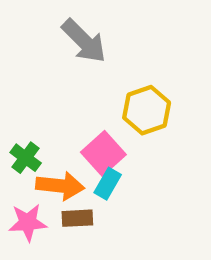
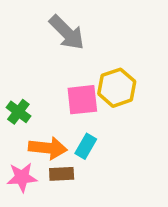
pink square: (103, 153) -> (82, 100), moved, turned 36
green cross: (26, 158) -> (18, 112), moved

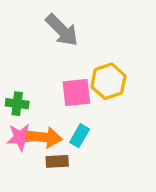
green cross: (18, 112) -> (17, 104), turned -30
pink star: (22, 177) -> (20, 137), moved

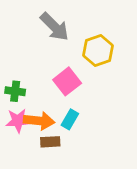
yellow hexagon: (108, 81) -> (98, 51), moved
pink square: (76, 92) -> (67, 81), turned -32

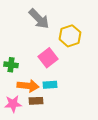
cyan rectangle: (70, 119) -> (50, 85), turned 56
pink star: (18, 121) -> (13, 104), moved

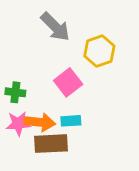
brown rectangle: (36, 101) -> (51, 144), size x1.6
pink star: (13, 104) -> (18, 124), moved

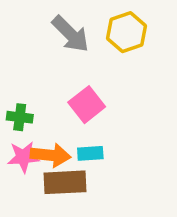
yellow hexagon: (99, 51) -> (126, 32), moved

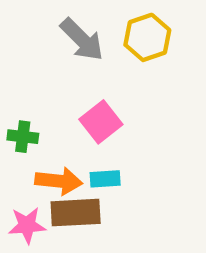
pink star: (23, 157) -> (27, 225), moved

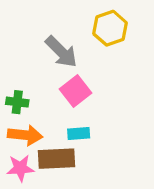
gray arrow: (82, 40) -> (61, 52), moved
orange arrow: (59, 181) -> (25, 135), moved

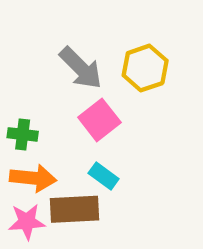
yellow hexagon: (110, 28) -> (145, 68), moved
cyan rectangle: (79, 133) -> (104, 176), turned 40

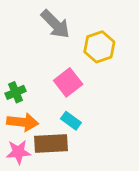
gray arrow: (81, 68) -> (55, 24), moved
green cross: (23, 134) -> (16, 92), turned -30

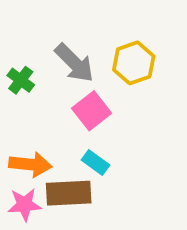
gray arrow: (55, 24) -> (74, 63), moved
green cross: (16, 92) -> (21, 80), moved, turned -30

